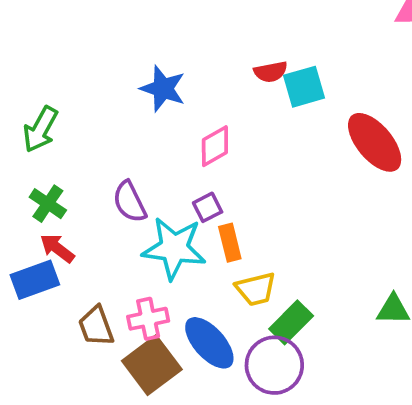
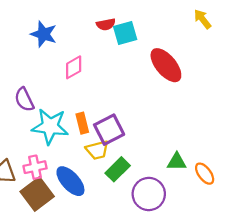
purple square: (208, 207) -> (109, 130), moved, size x1.8
purple circle: (274, 365) -> (149, 194), moved

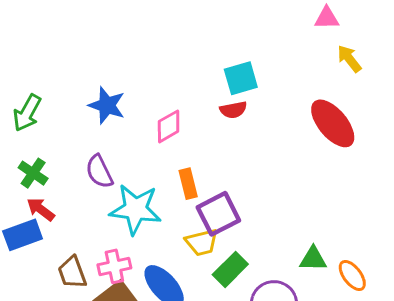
red semicircle: (106, 24) -> (233, 110), moved
blue star: (44, 34) -> (107, 105), moved
red ellipse: (166, 65) -> (333, 123), moved
orange rectangle: (82, 123) -> (188, 184), moved

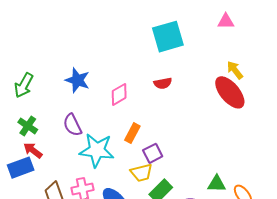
yellow arrow: (349, 59) -> (235, 70), moved
cyan square: (241, 78) -> (168, 37), moved, size x1.4
orange rectangle: (188, 184) -> (132, 133), turned 42
purple square: (218, 214) -> (153, 153), size x0.7

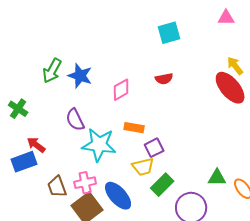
cyan square: (168, 37) -> (169, 33), size x0.7
green arrow: (24, 85) -> (52, 71), moved
green cross: (28, 126) -> (18, 109), moved
orange rectangle: (132, 133) -> (134, 128), turned 72

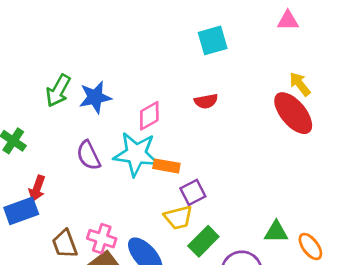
blue star: (80, 76) -> (95, 97), turned -30
red arrow: (36, 145) -> (37, 188), turned -108
cyan star: (99, 145) -> (136, 154), moved
pink cross: (85, 183) -> (102, 239), turned 30

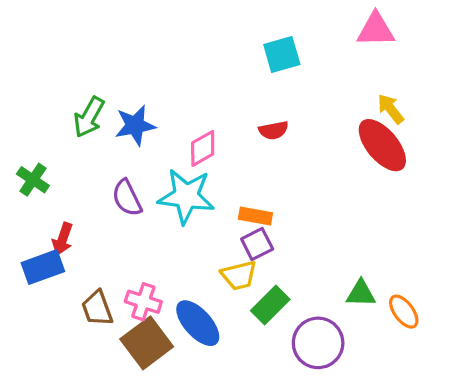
pink triangle: (288, 21) -> (376, 30), size x1.4
orange rectangle: (166, 166) -> (255, 216), moved

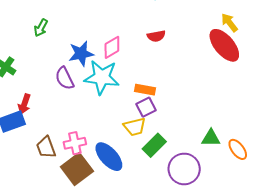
green arrow: (89, 117) -> (41, 28), size x0.7
blue star: (135, 125) -> (81, 54), moved
pink cross: (143, 302) -> (75, 143), turned -30

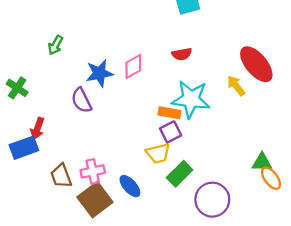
yellow arrow: (229, 23) -> (236, 86), moved
cyan star: (102, 77) -> (191, 99), moved
green triangle: (211, 138) -> (262, 162), moved
blue ellipse: (109, 157) -> (130, 186), size x0.7

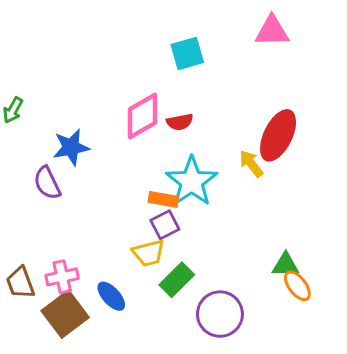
red ellipse: (256, 64) -> (278, 135), turned 66
pink diamond: (133, 66) -> (143, 116), moved, size x1.4
cyan star: (191, 99) -> (192, 182), turned 30

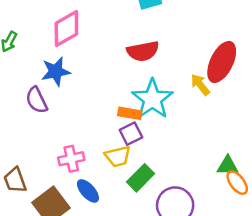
pink diamond: (143, 116) -> (66, 29), moved
red semicircle: (180, 122) -> (143, 51), size x1.5
pink cross: (62, 277) -> (71, 159), moved

